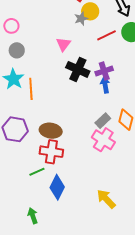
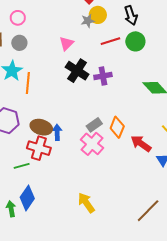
blue arrow: (105, 85) -> (57, 132), moved
blue diamond: (57, 187) -> (27, 198), moved

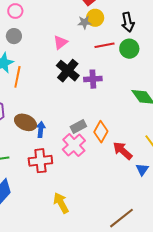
red cross: (39, 148) -> (40, 161), moved, turned -30

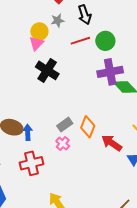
yellow circle: (95, 18) -> (39, 31), moved
black arrow: (128, 22) -> (85, 15), moved
purple cross: (93, 79) -> (110, 72), moved, size x1.4
pink cross: (74, 145) -> (63, 144), size x0.6

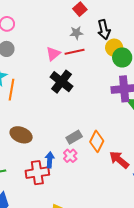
yellow circle: (39, 31) -> (114, 48), moved
red line: (80, 41) -> (75, 52), moved
blue arrow: (28, 132) -> (50, 160), moved

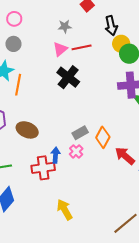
gray star: (76, 33) -> (65, 26), moved

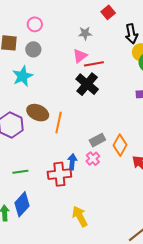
red line: (82, 47) -> (94, 64), moved
orange line: (18, 85) -> (59, 123), moved
brown ellipse: (27, 130) -> (38, 113), moved

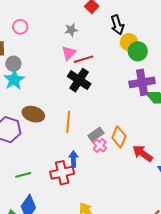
gray circle: (33, 49) -> (13, 64), moved
orange line: (59, 123) -> (68, 122), moved
pink cross: (93, 159) -> (100, 146), moved

